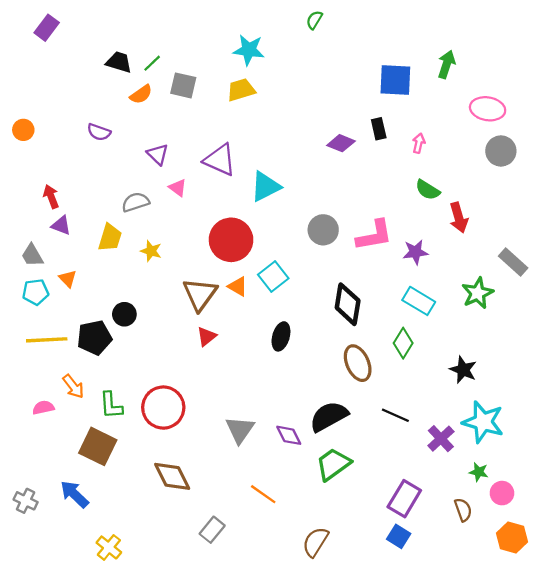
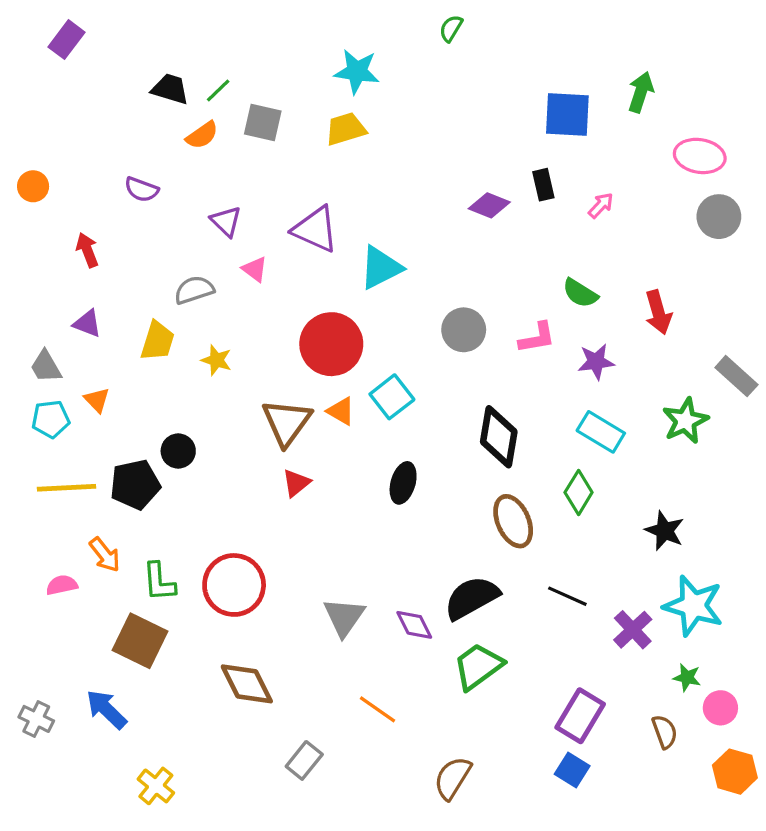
pink arrow: (419, 143) -> (601, 205), turned 30
green semicircle: (428, 190) -> (580, 293), moved
red arrow: (51, 197) -> (87, 250), moved
pink L-shape: (374, 235) -> (537, 338), size x0.7

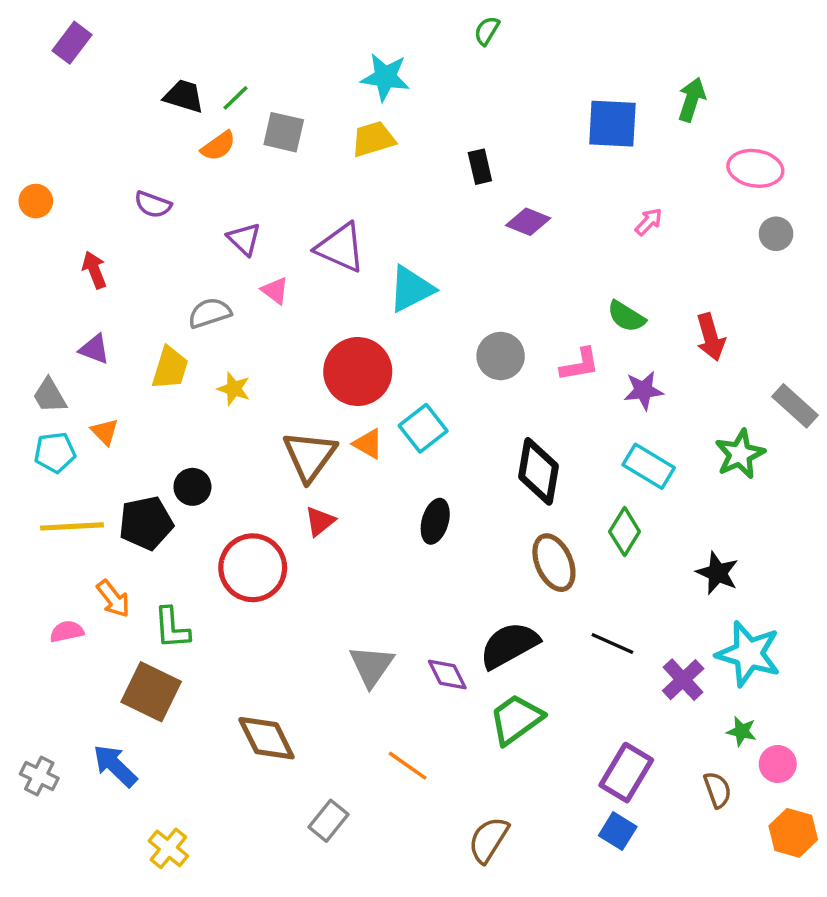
black rectangle: (543, 185) -> (480, 167), moved
gray circle: (719, 217) -> (776, 234), size x0.7
red circle: (234, 585) -> (253, 568), moved

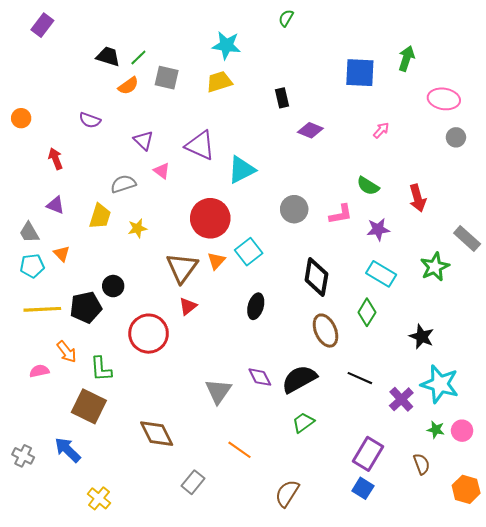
yellow star: (234, 389) -> (137, 228), turned -30
orange triangle: (368, 444) -> (216, 261), turned 42
purple diamond: (447, 674) -> (260, 377), moved
green trapezoid: (516, 719) -> (303, 423), size x0.7
pink circle: (778, 764) -> (462, 431), moved

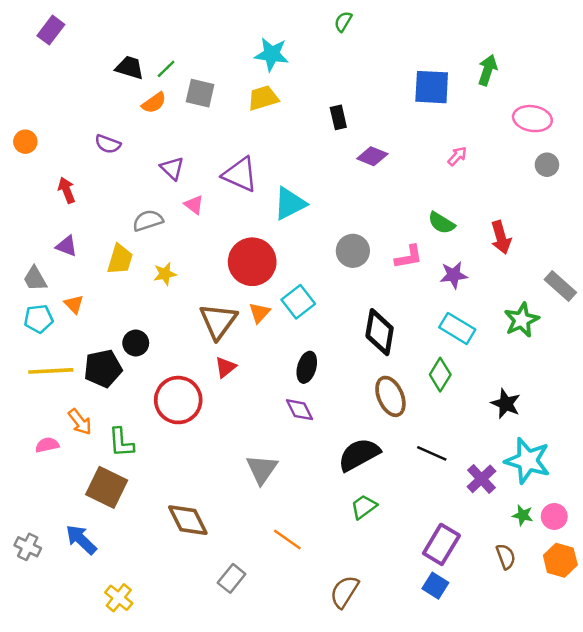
purple diamond: (260, 377) -> (299, 410), moved
orange hexagon: (466, 489) -> (560, 560), moved

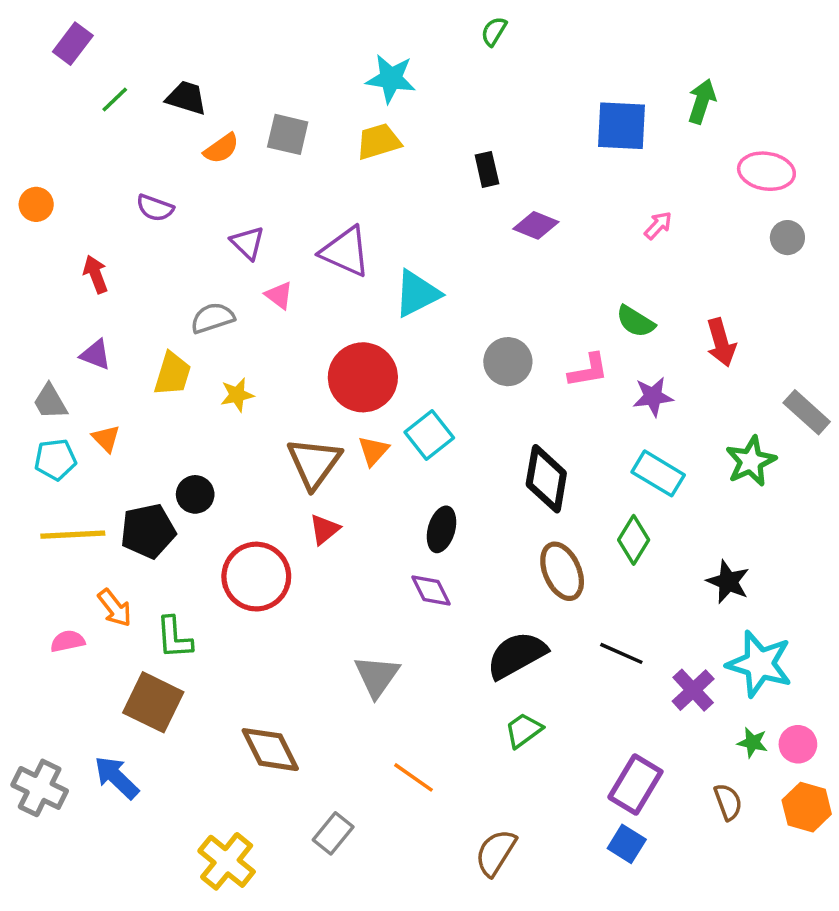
green line: (166, 69) -> (115, 100), moved
gray cross: (28, 547) -> (40, 788), size x1.4
yellow cross: (119, 598) -> (227, 861), moved, size x1.4

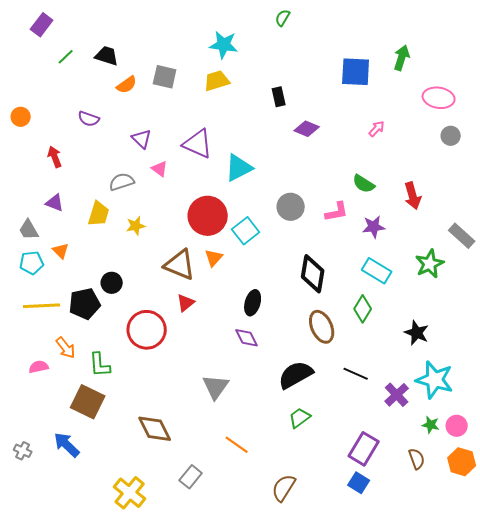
cyan square: (429, 435) -> (246, 231), moved
brown triangle: (314, 463) -> (180, 265), turned -44
gray cross: (40, 788) -> (23, 451), size x0.6

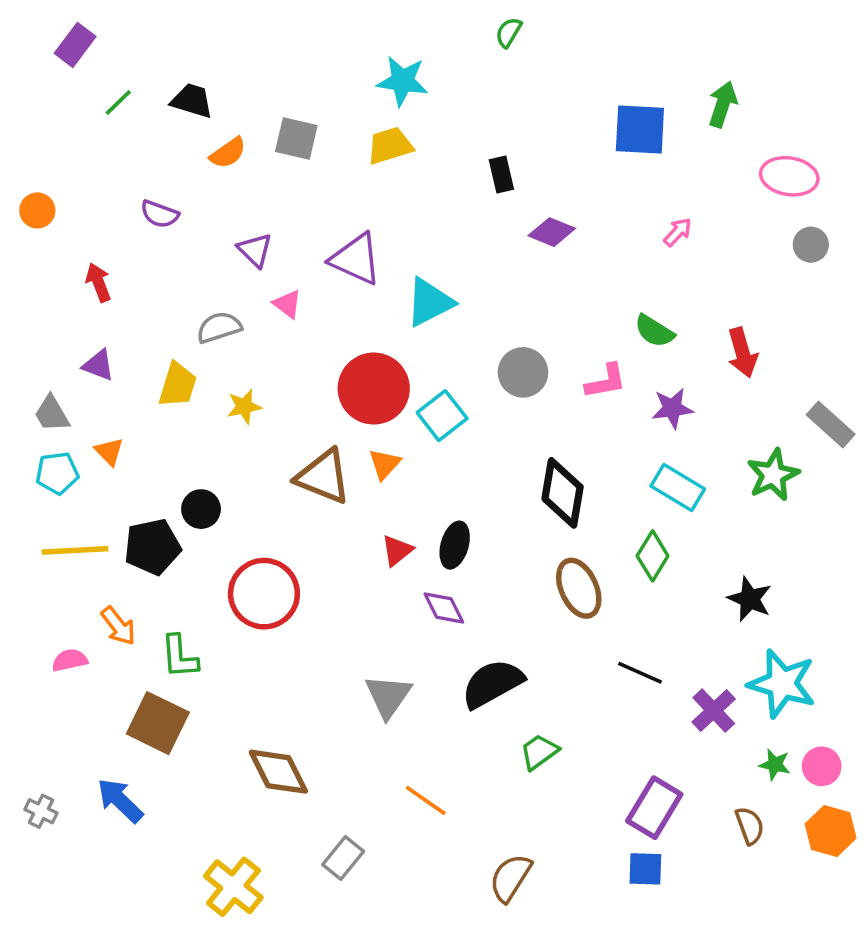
red triangle: (186, 303) -> (397, 550), moved
black semicircle: (296, 375) -> (492, 684), moved
blue square: (359, 483) -> (645, 869), turned -30

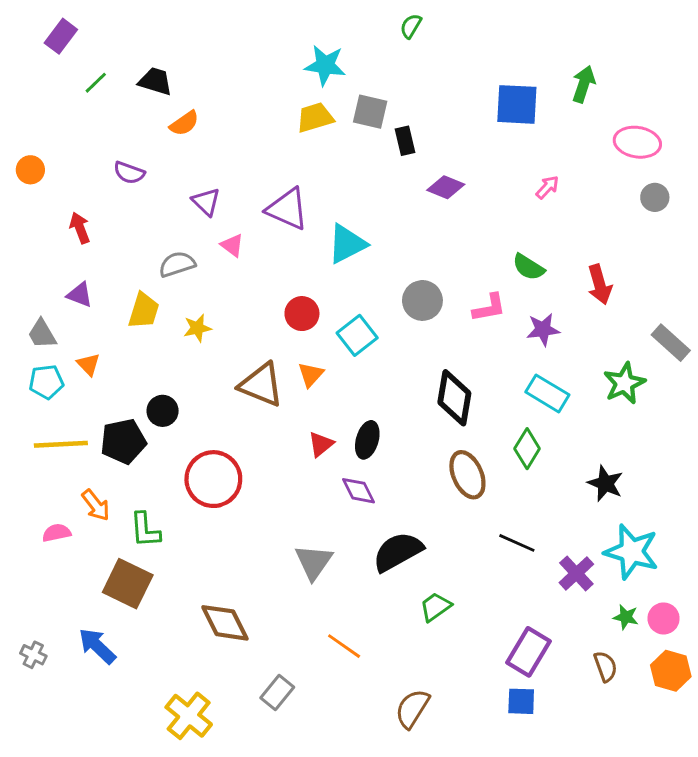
gray square: (296, 139) -> (370, 112), moved
red circle: (374, 389) -> (302, 314), size x0.6

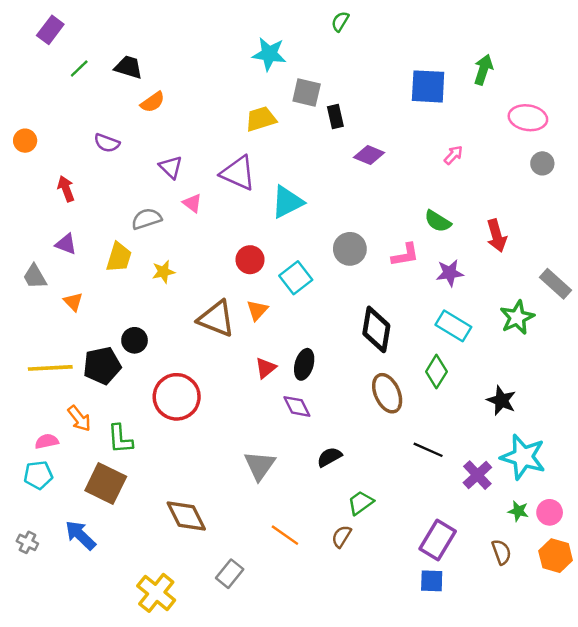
yellow trapezoid: (315, 118) -> (261, 119), moved
cyan pentagon: (46, 382) -> (38, 475), moved
black semicircle: (398, 552) -> (329, 457), size x0.6
brown semicircle: (412, 709) -> (341, 536), moved, size x0.7

